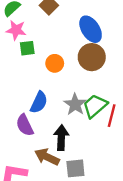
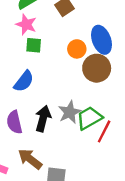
orange circle: (55, 63) -> (77, 49), moved
blue semicircle: (39, 102) -> (24, 81), moved
black arrow: (61, 138) -> (43, 119), moved

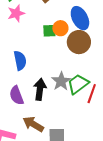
pink star: (26, 24) -> (16, 13), turned -30
green square: (34, 45) -> (49, 31), moved
blue semicircle: (24, 81) -> (20, 60), turned -42

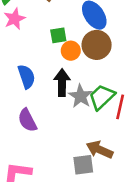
orange circle: (60, 28) -> (71, 51), moved
black arrow: (40, 89) -> (62, 83), moved
brown arrow: (33, 124) -> (100, 150), moved

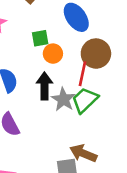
brown circle: (97, 45) -> (96, 54), moved
red line: (120, 107) -> (83, 74), moved

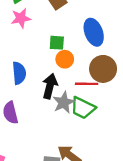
red line: (83, 74) -> (87, 84), turned 65
green trapezoid: (85, 100) -> (83, 108), turned -124

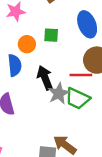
orange circle: (65, 59) -> (27, 44), moved
black arrow: (50, 86) -> (45, 78), turned -35

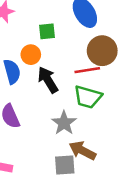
orange circle: (27, 44) -> (31, 55), moved
gray star: (59, 93) -> (64, 123), moved

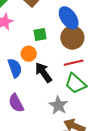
brown circle: (102, 51) -> (72, 38), moved
green trapezoid: (88, 97) -> (76, 84), turned 30

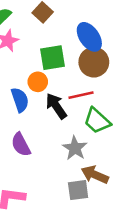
green square: (40, 35) -> (53, 58), size x1.5
red line: (74, 63) -> (81, 95), moved

